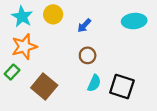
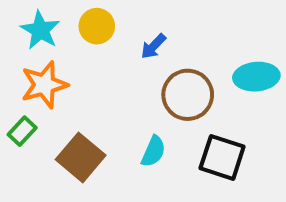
cyan ellipse: (134, 21) -> (256, 77), moved
brown circle: (88, 55) -> (188, 95), moved, size x1.6
cyan semicircle: (94, 83) -> (153, 151), moved

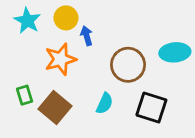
blue arrow: (153, 46) -> (87, 36), moved, turned 120
orange star: (44, 85) -> (60, 59), moved
green rectangle: (22, 131) -> (25, 95), moved, turned -60

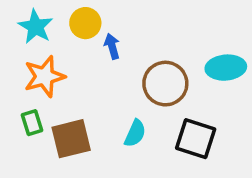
orange star: (60, 59) -> (44, 76), moved
brown square: (55, 108) -> (71, 139), turned 36

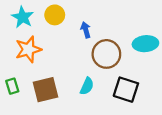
blue arrow: (112, 46) -> (86, 30), moved
green rectangle: (32, 123) -> (12, 86), moved

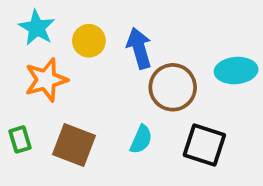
yellow circle: (55, 15) -> (89, 41), moved
blue arrow: (86, 30) -> (139, 48), size x1.5
brown square: (46, 90) -> (74, 145), turned 35

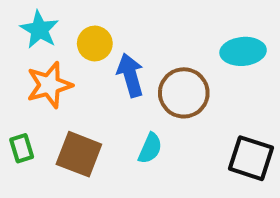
blue arrow: (139, 48) -> (130, 75), moved
cyan ellipse: (236, 71) -> (243, 51), moved
black square: (204, 145) -> (251, 158), moved

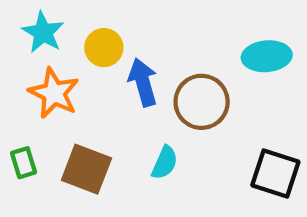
orange star: (49, 85) -> (54, 93), turned -30

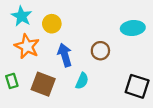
blue arrow: (143, 82) -> (65, 55), moved
brown circle: (202, 102) -> (100, 51), size x0.7

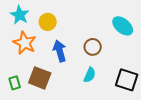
cyan ellipse: (133, 28) -> (123, 26), turned 45
green rectangle: (12, 81) -> (15, 83), moved
cyan semicircle: (82, 81) -> (90, 75), moved

